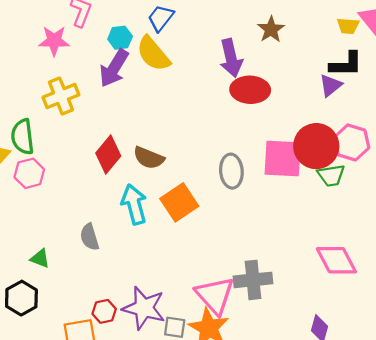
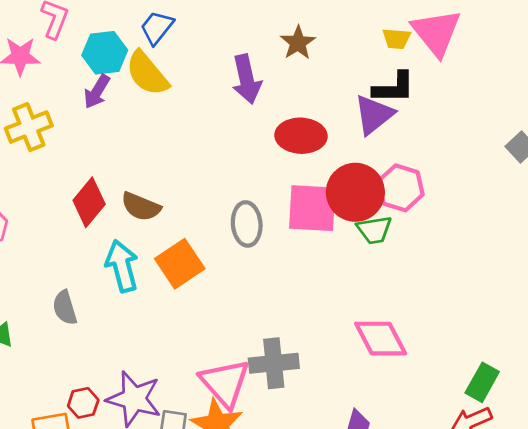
cyan hexagon: (120, 38) -> (105, 53), size x1.4
purple arrow: (114, 68) -> (97, 92), size x0.7
purple triangle: (331, 85) -> (374, 115), size x1.4
red ellipse: (250, 90) -> (301, 136), moved

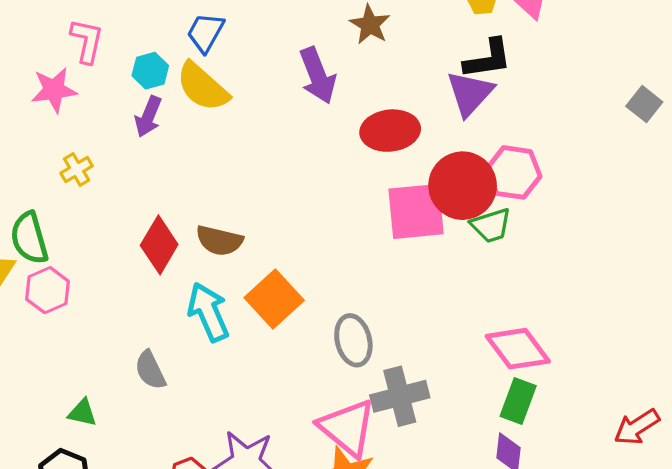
cyan hexagon: (105, 53) -> (150, 71), size x0.7
yellow cross: (29, 127) -> (77, 170), size x0.6
gray ellipse: (247, 224) -> (353, 340), moved
green rectangle: (482, 382) -> (518, 401), moved

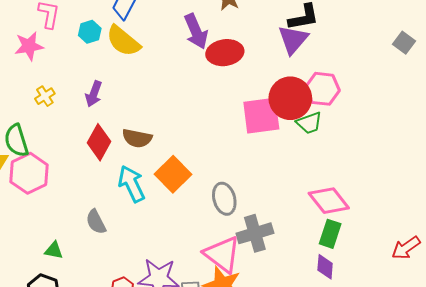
purple arrow: (148, 117) -> (94, 94), moved
red ellipse: (390, 131) -> (225, 53), moved
pink hexagon: (47, 290) -> (29, 173), size x1.4

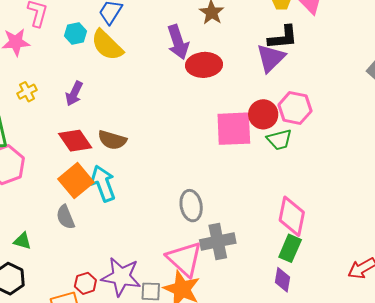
red circle: (290, 98) -> (263, 114), size x0.7
red diamond: (99, 142) -> (75, 141), turned -68
orange square: (173, 174) -> (76, 181), moved
pink diamond: (329, 201) -> (292, 216), turned 45

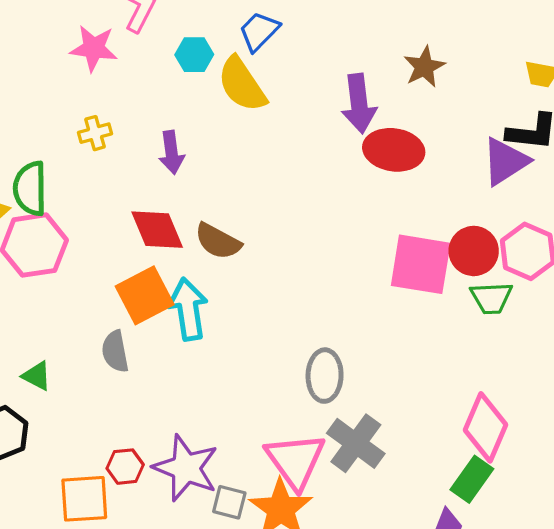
purple arrow: (74, 94) -> (171, 152), turned -45
gray cross: (218, 241) -> (356, 443), turned 36

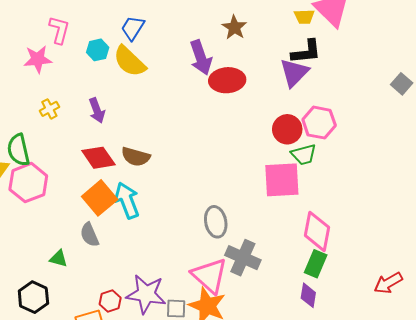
pink square: (421, 264) -> (282, 180), moved
green triangle: (37, 376) -> (59, 259), moved

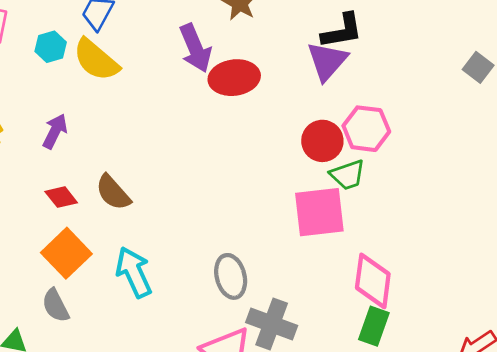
purple arrow: (97, 110) -> (55, 131), turned -130
brown semicircle: (136, 157) -> (113, 192), turned 36
red diamond: (98, 158) -> (61, 197), size x0.7
cyan arrow: (127, 200) -> (134, 272), moved

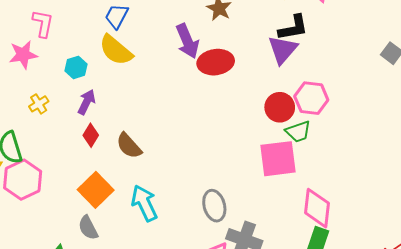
cyan hexagon: (51, 47) -> (76, 67), moved
red diamond: (61, 197) -> (91, 135), moved, turned 70

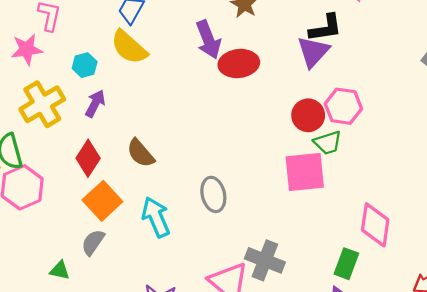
yellow cross: (39, 104) -> (42, 104), size x2.0
red diamond: (91, 135) -> (88, 158), moved, size x1.4
gray ellipse: (214, 206) -> (213, 194), moved
pink diamond: (317, 208) -> (375, 225), moved
gray semicircle: (88, 228) -> (93, 242), turned 60

